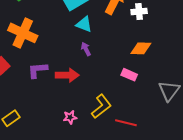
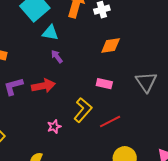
pink rectangle: (129, 75) -> (104, 84), moved
red line: (126, 123) -> (110, 121), turned -30

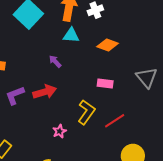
cyan triangle: (50, 33) -> (71, 35), moved
orange diamond: (111, 45) -> (108, 45), turned 35

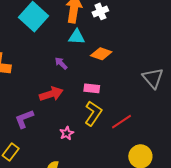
orange diamond: (108, 45) -> (101, 54), moved
pink rectangle: (105, 84) -> (92, 88), moved
purple L-shape: (15, 95) -> (24, 119), moved

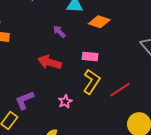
red arrow: (51, 94) -> (49, 62), turned -145
purple L-shape: (24, 119) -> (25, 100), moved

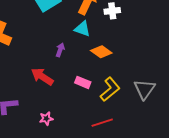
purple arrow: (59, 32) -> (60, 50), turned 48
yellow L-shape: (92, 82) -> (110, 89), moved

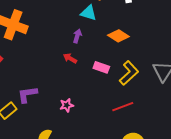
cyan triangle: (82, 29) -> (89, 13), moved
red arrow: (42, 77) -> (70, 58), moved, size x0.6

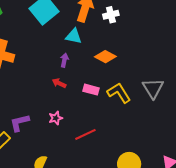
yellow L-shape: (129, 73) -> (119, 93), turned -75
pink star: (67, 105) -> (56, 118), moved
red line: (123, 107) -> (85, 134), moved

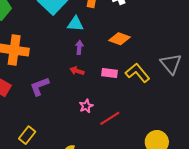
cyan triangle: (74, 36) -> (75, 24), moved
pink star: (56, 118) -> (86, 106), moved
purple L-shape: (20, 123) -> (40, 86), moved

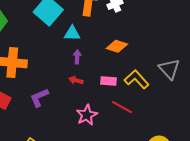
pink star: (86, 106) -> (87, 115), size x1.5
red line: (110, 118) -> (122, 107), moved, turned 65

